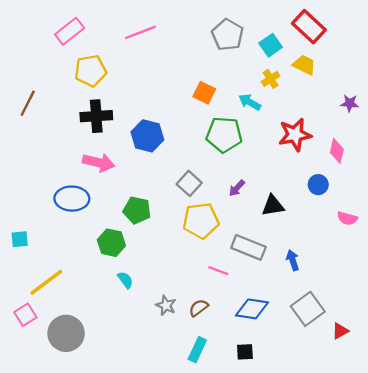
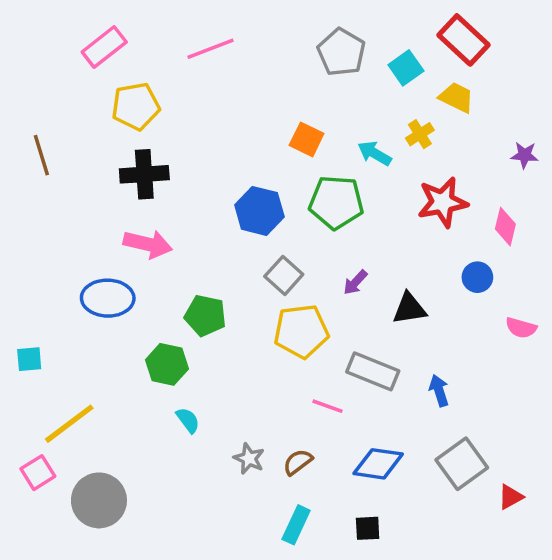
yellow cross: (271, 79) -> (420, 134), moved
brown line: (28, 103) -> (41, 155), turned -44
blue hexagon: (147, 136) -> (259, 211), moved

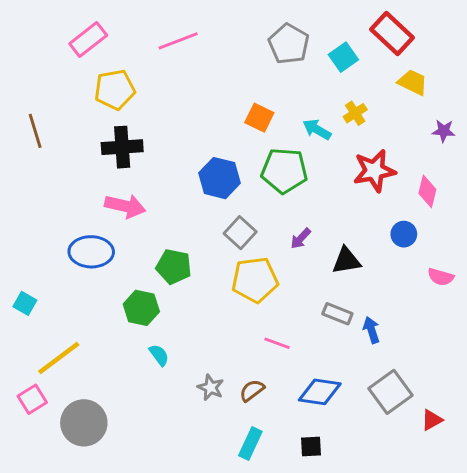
yellow trapezoid: (456, 98) -> (413, 82), moved
cyan square: (29, 359) -> (25, 303), turned 35
gray rectangle: (373, 371) -> (337, 314), moved, size x0.7

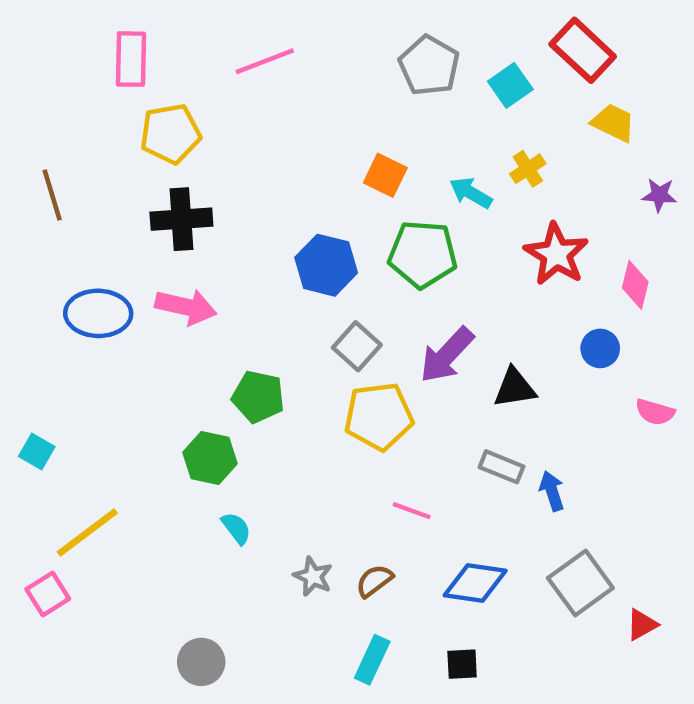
pink rectangle: (88, 39) -> (131, 59), turned -51
red star: (374, 171) -> (556, 254), turned -30
purple arrow: (301, 239) -> (447, 355), size x1.8
blue ellipse: (91, 252) -> (98, 313), moved
gray circle: (84, 423) -> (201, 662), moved, size x0.7

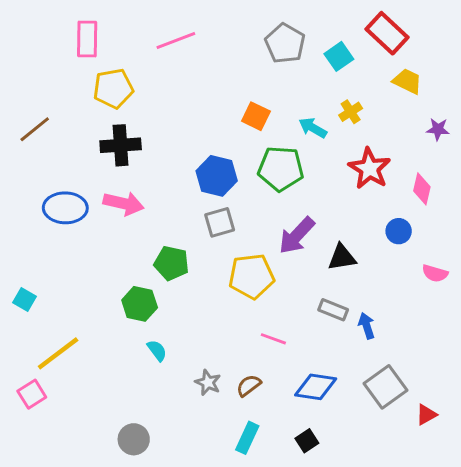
brown line: (52, 195) -> (35, 129), turned 68
gray square: (357, 346) -> (220, 222), moved, turned 32
black square: (462, 664) -> (307, 441), turned -30

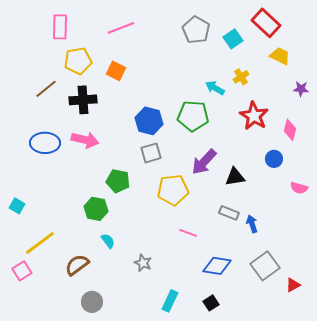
orange square: (256, 116) -> (116, 71), moved
brown line: (35, 129) -> (46, 89), moved
brown semicircle: (249, 385) -> (77, 265), moved, size x1.4

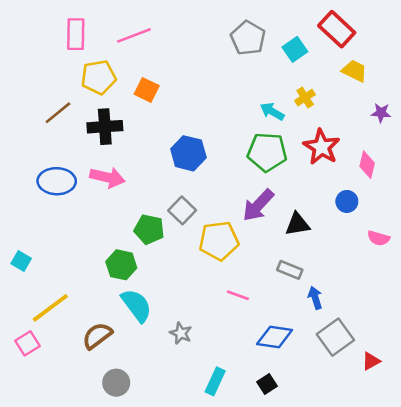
pink line: (121, 28) -> (134, 35), moved
green pentagon: (193, 116) -> (267, 152), moved
gray square: (151, 153) -> (182, 210), moved, turned -30
blue arrow: (252, 224) -> (315, 298), moved
cyan semicircle: (108, 241) -> (136, 305), size x1.8

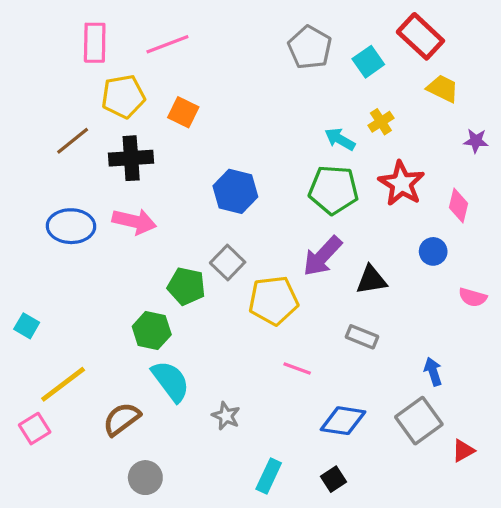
blue arrow: (315, 298) -> (433, 372), moved

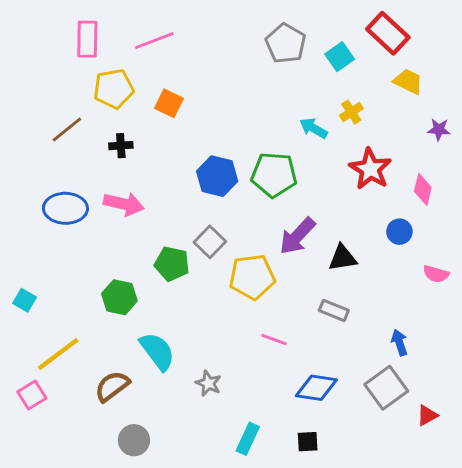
black cross: (131, 158) -> (121, 146), size x0.6
green pentagon: (334, 190) -> (274, 175), moved
green hexagon: (152, 331) -> (119, 297), moved
black square: (334, 479) -> (308, 442), turned 30

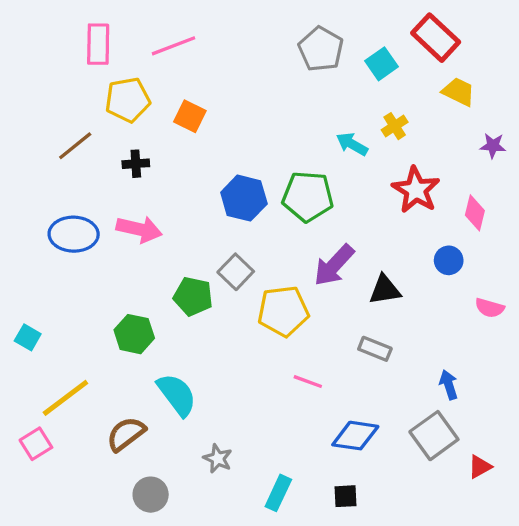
gray star: (208, 383) -> (218, 459), moved

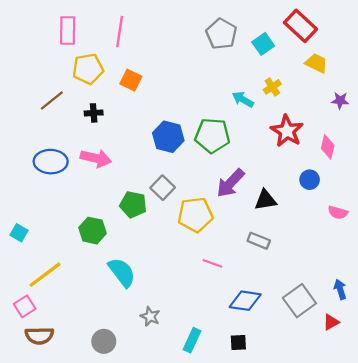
pink line: (173, 46) -> (120, 32), turned -60
blue arrow: (449, 385) -> (340, 289), moved
brown semicircle: (126, 434) -> (39, 336), moved, turned -144

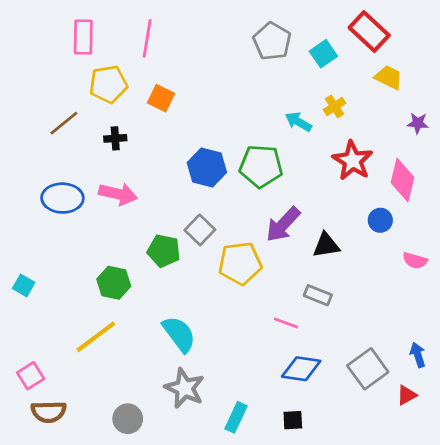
pink diamond: (328, 147) -> (402, 180), size x1.4
pink line: (212, 263) -> (286, 323), moved
cyan semicircle: (122, 272) -> (179, 334), moved
yellow line: (45, 275) -> (96, 337), moved
gray star: (150, 316) -> (185, 388), size x1.6

